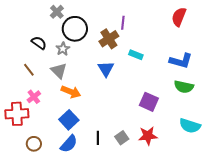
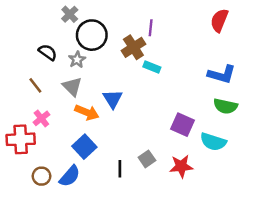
cyan rectangle: (136, 55) -> (152, 67), moved
blue triangle: (106, 69) -> (113, 99), moved
cyan semicircle: (190, 126) -> (213, 142), moved
gray square: (122, 138) -> (147, 159), moved
blue semicircle: (69, 144) -> (70, 176), moved

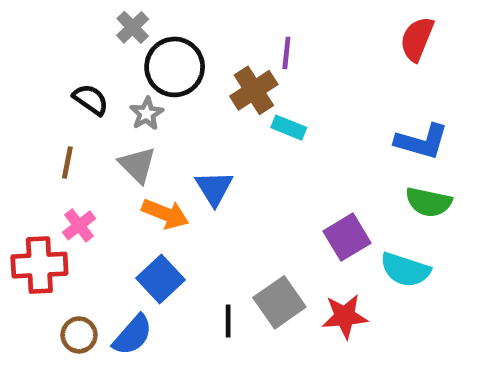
brown line: (35, 85) -> (67, 163), turned 49
purple square: (183, 125) -> (347, 237), turned 35
gray square: (147, 159) -> (279, 302), size x1.5

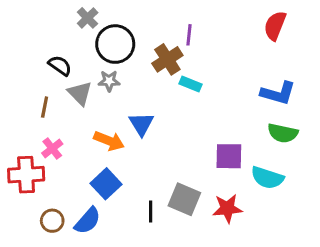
gray star: (147, 114) -> (109, 81), moved, turned 30
gray triangle: (137, 165) -> (80, 93), moved
purple square: (347, 237) -> (229, 156), turned 32
gray square: (279, 302) -> (184, 199), turned -32

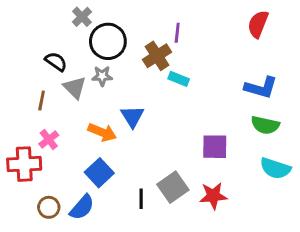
cyan semicircle: (267, 178) -> (275, 168), moved
gray square: (184, 199) -> (173, 187), turned 32

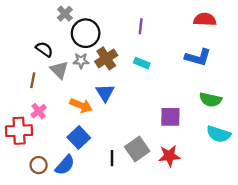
red semicircle: (258, 24) -> (205, 19), turned 70
brown cross: (157, 56) -> (106, 58), moved
blue L-shape: (261, 88) -> (198, 57), moved

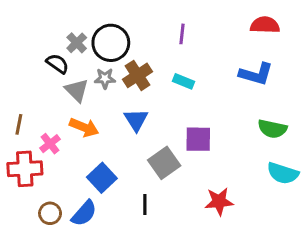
gray cross: (65, 14) -> (77, 43), moved
brown line: (33, 80) -> (19, 124), moved
orange arrow: (81, 105) -> (84, 127), moved
purple square: (170, 117) -> (198, 139), moved
gray square: (137, 149) -> (164, 163), moved

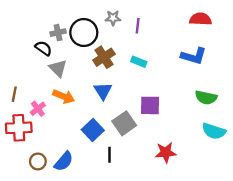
gray cross: (77, 43) -> (58, 33), turned 32
gray star: (105, 78) -> (113, 18), moved
blue square: (102, 178) -> (93, 130), moved

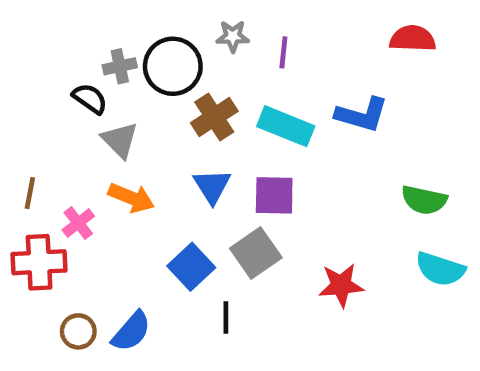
blue L-shape: (194, 56) -> (362, 115), moved
cyan rectangle: (139, 62) -> (286, 126), size x1.6
purple square: (150, 105) -> (274, 195), moved
red star: (166, 152) -> (341, 285), moved

